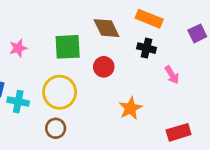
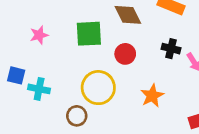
black cross: (146, 48) -> (171, 49), moved
yellow circle: (60, 92) -> (98, 88), moved

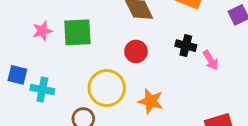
green square: (89, 34) -> (77, 32), moved
orange star: (152, 96) -> (151, 101), moved, turned -30

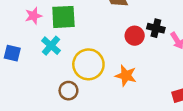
red circle: (136, 51) -> (135, 36), moved
cyan cross: (42, 89) -> (51, 46), moved, turned 30

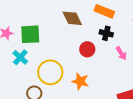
black cross: (156, 28) -> (106, 33), moved

